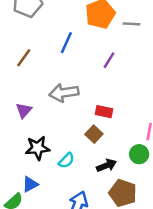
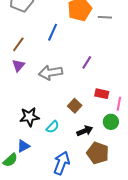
purple line: (109, 60) -> (87, 62), moved
purple triangle: (24, 110) -> (18, 65), moved
red rectangle: (104, 112) -> (102, 94), moved

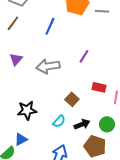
brown line: (18, 44) -> (13, 23), moved
green circle: (111, 122) -> (107, 124), moved
cyan semicircle: (53, 127) -> (59, 121), moved

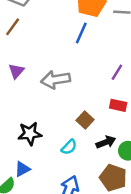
blue line: (50, 26) -> (81, 33), moved
purple line: (84, 56) -> (117, 72), moved
black arrow: (82, 124) -> (106, 142), moved

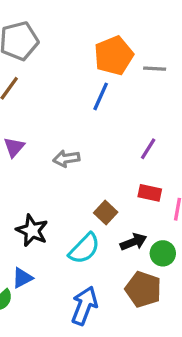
gray arrow: (56, 80) -> (66, 159), size x0.7
black star: (30, 134) -> (32, 230), turned 30
cyan semicircle: (69, 147) -> (84, 248), size x1.5

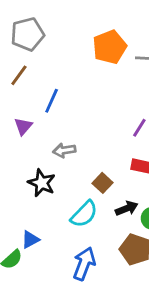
blue line: (101, 96) -> (52, 101), moved
gray arrow: (66, 159) -> (64, 150), moved
black star: (32, 230) -> (42, 183), moved

